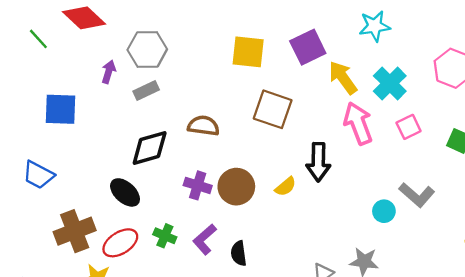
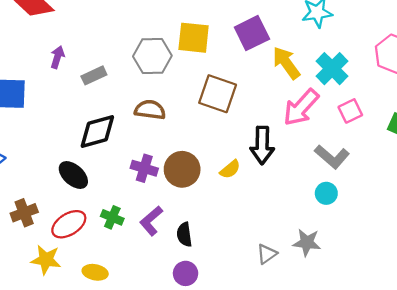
gray hexagon: (147, 50) -> (152, 56), moved
pink arrow: (358, 123) -> (301, 107), turned -117
gray L-shape: (417, 195) -> (332, 157), moved
brown cross: (75, 231) -> (24, 213), size x0.7

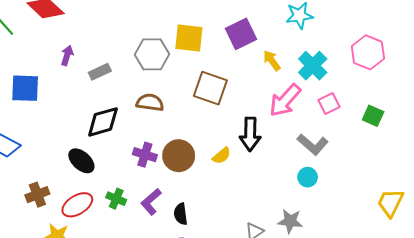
yellow arrow: (286, 63) -> (272, 61), size x0.7

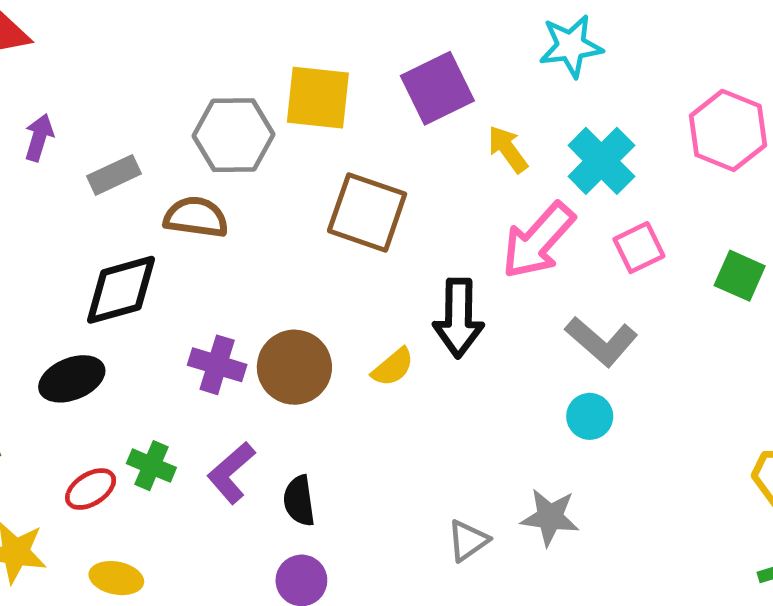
brown semicircle: (150, 102) -> (196, 217), moved
black ellipse: (81, 161) -> (72, 379), turned -64
red ellipse: (77, 205) -> (91, 489), moved, size x0.7

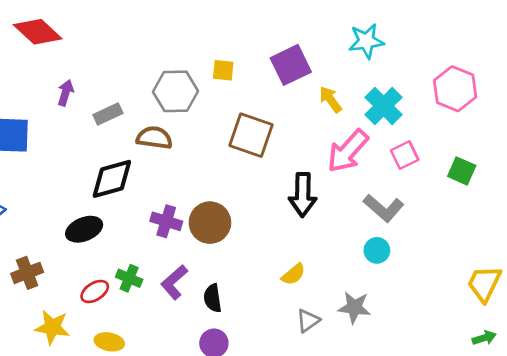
yellow square: (318, 98) -> (223, 70), size x0.6
yellow semicircle: (393, 367) -> (293, 274), moved

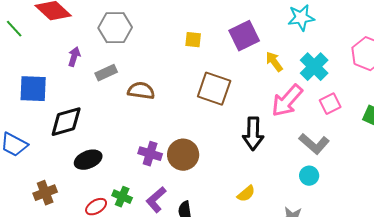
gray hexagon: (176, 91) -> (115, 28), moved
black diamond: (112, 179) -> (66, 122), moved

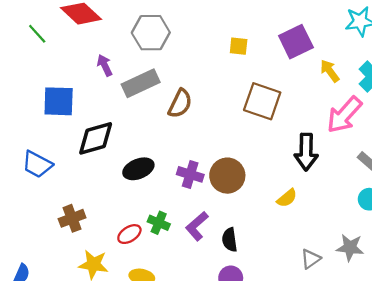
purple arrow: (74, 57) -> (105, 65), turned -42
gray rectangle: (106, 73) -> (141, 83), size x1.5
brown semicircle: (141, 91) -> (180, 104), turned 108
black ellipse: (88, 160) -> (138, 169), moved
yellow semicircle: (246, 194) -> (287, 198), moved

